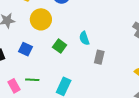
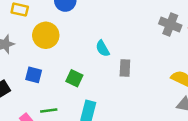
green square: (60, 46) -> (74, 78), moved

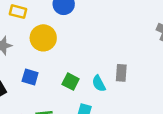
cyan semicircle: (103, 48) -> (99, 83), moved

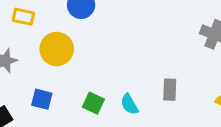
gray rectangle: (121, 73) -> (170, 90), moved

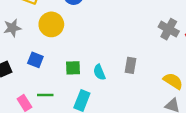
green square: (93, 103) -> (73, 68), turned -35

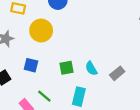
gray rectangle: (131, 65) -> (117, 73), moved, turned 48
green line: (45, 95) -> (44, 96), turned 48

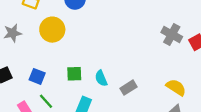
blue square: (31, 65) -> (37, 76), moved

